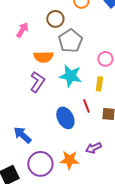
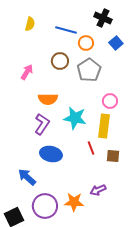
gray pentagon: (70, 41) -> (89, 70), moved
yellow rectangle: (99, 84) -> (104, 126), size x1.6
blue ellipse: (65, 118) -> (51, 154), moved, turned -50

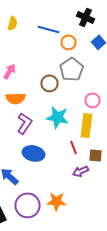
brown circle: (60, 61) -> (50, 83), moved
orange semicircle: (48, 99) -> (16, 98), moved
purple arrow: (98, 190) -> (80, 171), moved

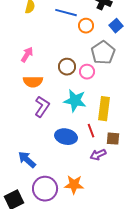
gray pentagon: (72, 69) -> (103, 53), moved
pink circle: (92, 100) -> (87, 72), moved
blue ellipse: (34, 153) -> (66, 137), moved

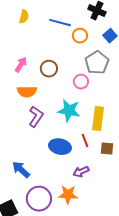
brown circle: (67, 67) -> (49, 69), moved
purple arrow: (98, 155) -> (81, 172), moved

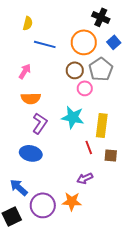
blue line: (60, 23) -> (45, 44), moved
orange circle: (80, 36) -> (84, 42), size x1.6
brown circle: (49, 69) -> (75, 70), moved
blue ellipse: (60, 147) -> (31, 153), moved
blue arrow: (21, 170) -> (19, 187), moved

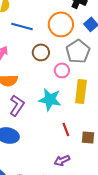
brown circle: (75, 70) -> (41, 52), moved
yellow rectangle: (102, 125) -> (81, 91), moved

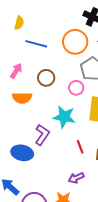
brown circle: (41, 52) -> (46, 78), moved
purple L-shape: (17, 105) -> (42, 135), moved

